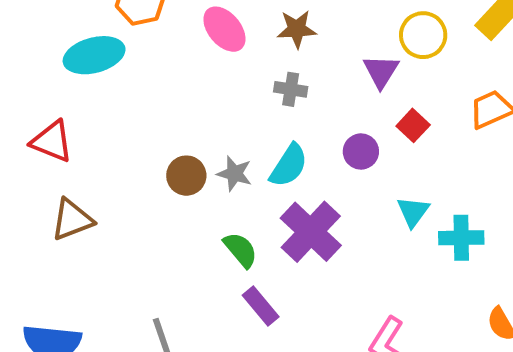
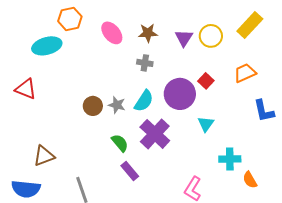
purple triangle: (381, 71) -> (184, 38), moved
purple circle: (361, 152) -> (180, 94), size x1.8
brown triangle: (72, 220) -> (44, 156), moved
cyan cross: (461, 238) -> (230, 159), moved

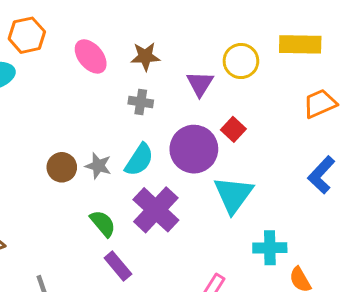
yellow rectangle: (250, 25) -> (300, 44), turned 48
purple triangle: (184, 38) -> (200, 84), moved
orange trapezoid: (245, 73) -> (320, 104), moved
blue L-shape: (264, 111) -> (321, 175), turned 55
cyan triangle: (206, 124) -> (233, 195), size x1.6

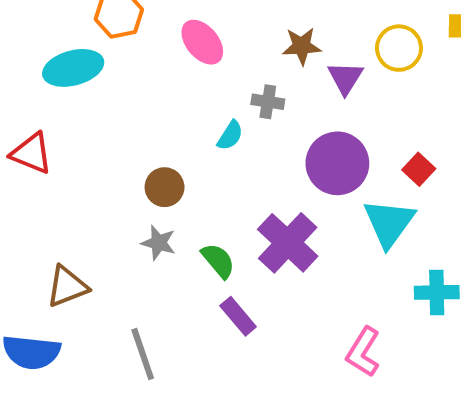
brown star: (145, 56) -> (302, 46), moved
red square: (233, 129) -> (419, 169), moved
cyan semicircle: (139, 160) -> (230, 136), moved, size x0.7
gray star: (98, 166) -> (159, 243), moved

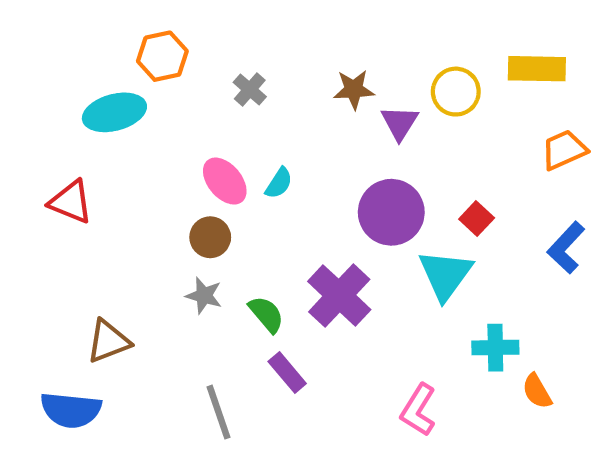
pink ellipse: (202, 42) -> (225, 181), moved
gray cross: (268, 102) -> (250, 89), moved, turned 32
gray line: (143, 354) -> (219, 412), moved

